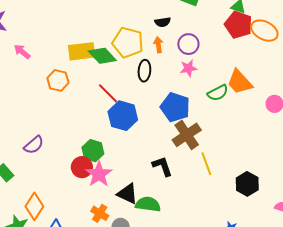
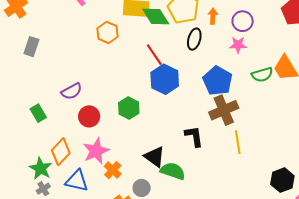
red circle: (82, 167) -> (89, 116), moved
pink star: (99, 174) -> (96, 151), moved
black hexagon: (247, 184) -> (282, 180), moved
orange cross: (100, 213) -> (113, 170), moved

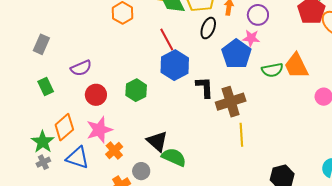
gray rectangle: (31, 47) -> (41, 44), moved
blue pentagon: (218, 81) -> (236, 54), moved
black L-shape: (194, 136) -> (205, 87), moved

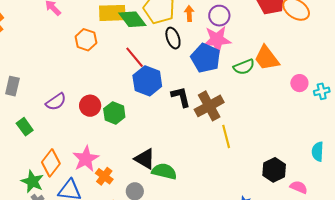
black ellipse: (208, 28) -> (173, 38), turned -30
pink star: (251, 38) -> (217, 40), size x1.6
red circle: (96, 95) -> (90, 106), moved

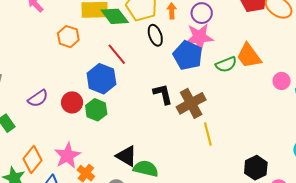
blue hexagon: (147, 81) -> (101, 79), moved

